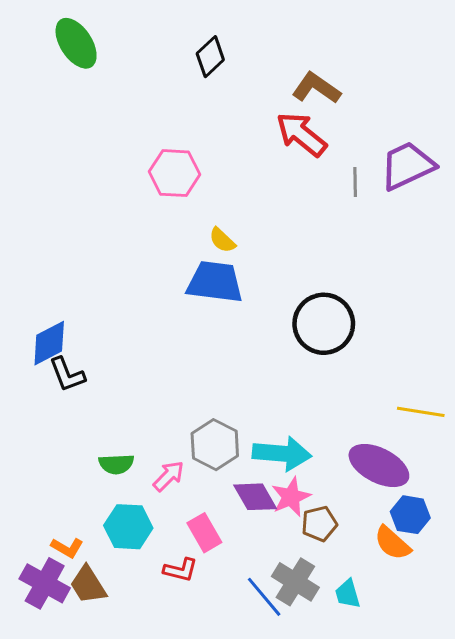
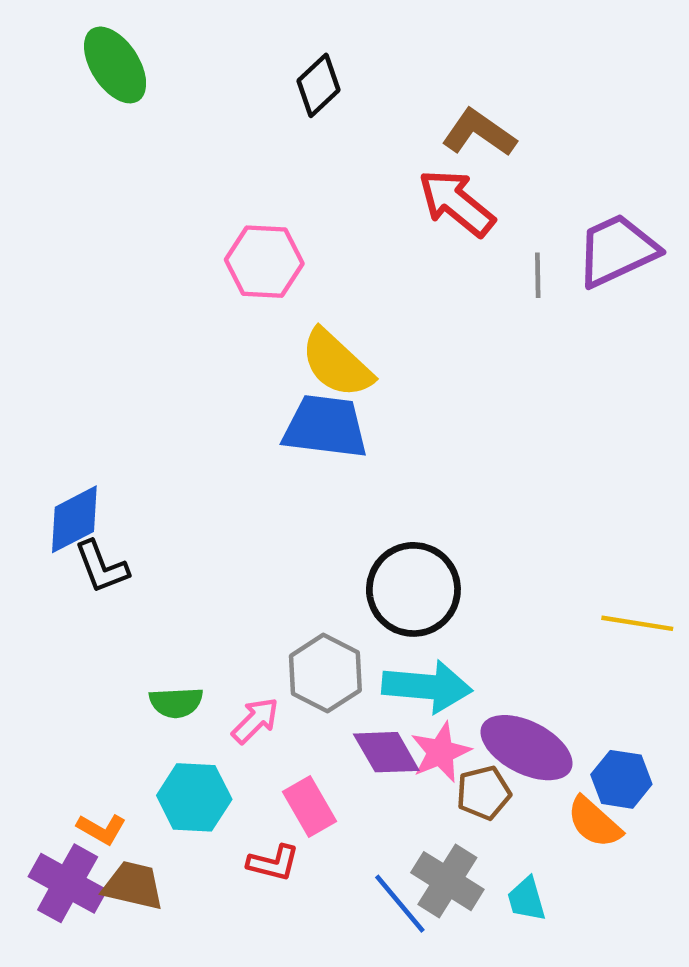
yellow semicircle: (222, 240) -> (337, 363), size x1.8
black circle: (324, 324) -> (413, 589), moved
purple ellipse: (379, 466) -> (526, 748), moved
brown trapezoid: (88, 585) -> (133, 886), turned 135

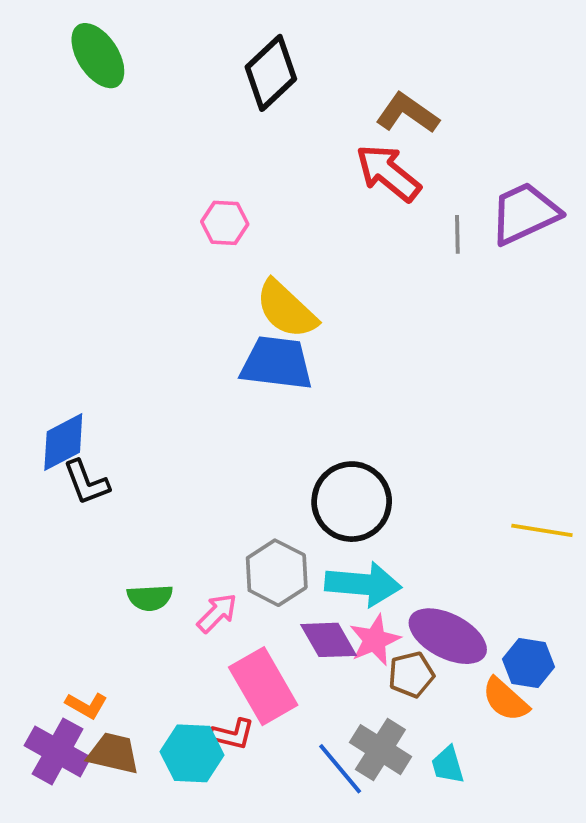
black diamond: (319, 85) -> (271, 73), size x1.4
pink hexagon: (264, 262) -> (225, 223), size x0.7
cyan hexagon: (194, 797) -> (192, 753), moved
pink rectangle: (309, 806) -> (263, 686), size x1.5

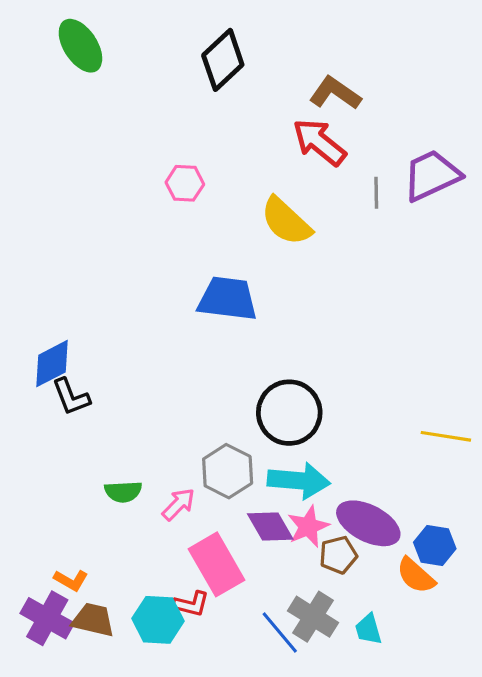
yellow semicircle: (286, 309) -> (286, 221), moved

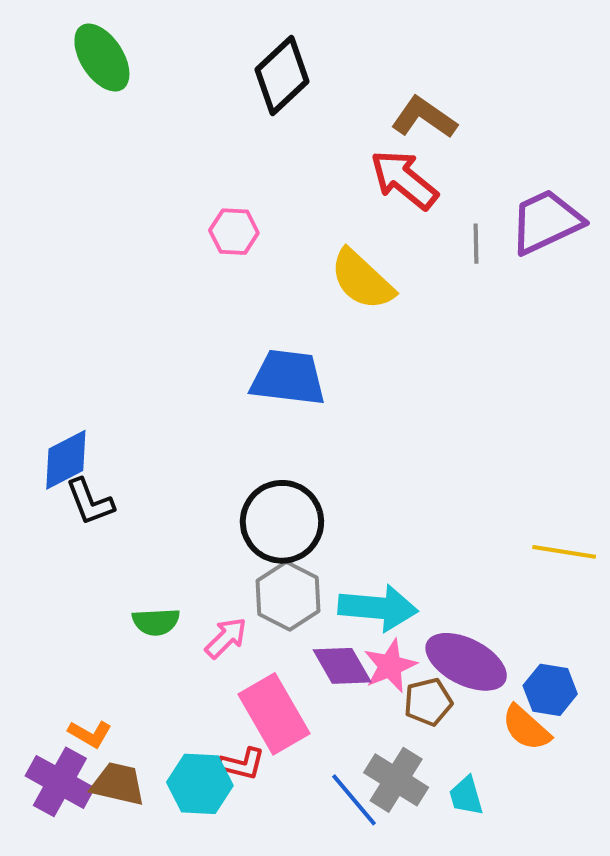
black circle: (289, 413) -> (282, 522), moved

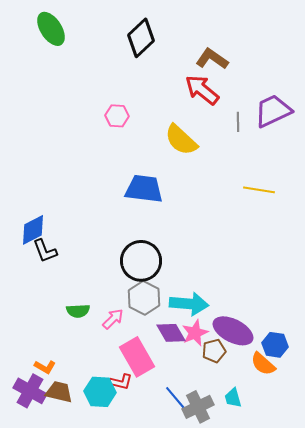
yellow line: (564, 552) -> (259, 190), moved
gray cross: (396, 780) -> (198, 407), moved, turned 32

